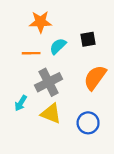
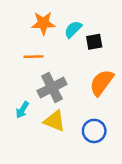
cyan semicircle: (58, 46) -> (73, 29), moved

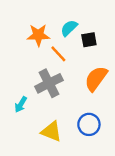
orange star: (43, 23) -> (38, 35), moved
orange line: (33, 57) -> (58, 54), moved, turned 48
yellow triangle: (54, 121) -> (51, 131), moved

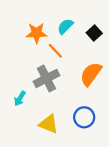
black square: (89, 40) -> (94, 33), moved, turned -32

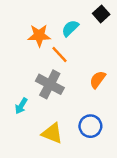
black square: (94, 33) -> (101, 14), moved
orange semicircle: (91, 74) -> (98, 80), size x0.7
gray cross: (46, 78) -> (50, 84), turned -35

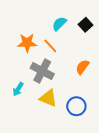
black square: (101, 14) -> (85, 25), moved
orange star: (39, 35) -> (27, 43), moved
yellow triangle: (52, 133) -> (48, 98), moved

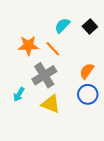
gray cross: (42, 71) -> (44, 75), turned 30
blue circle: (76, 106) -> (88, 94), moved

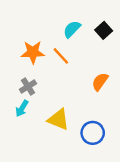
gray cross: (44, 75) -> (28, 86), moved, size x0.6
blue circle: (88, 94) -> (93, 133), moved

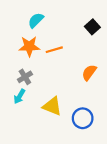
cyan semicircle: (72, 29) -> (36, 20), moved
orange line: (61, 56) -> (54, 50), turned -63

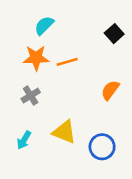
cyan arrow: (19, 96) -> (24, 140), moved

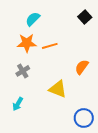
black square: (114, 34) -> (85, 17), moved
yellow triangle: (64, 132) -> (58, 89), moved
blue circle: (102, 147) -> (84, 118), moved

